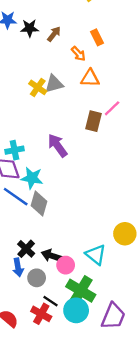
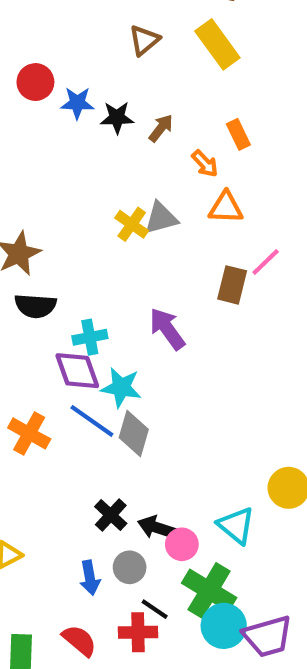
blue arrow: (18, 267) -> (90, 578), moved
cyan circle: (76, 310) -> (224, 626), moved
red cross: (41, 314) -> (138, 632), turned -30
purple trapezoid: (113, 316) -> (268, 636), turned 52

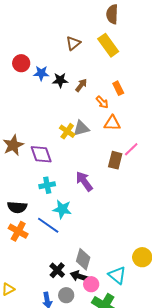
black semicircle: (35, 306) -> (17, 207), moved
purple diamond: (77, 371) -> (41, 154), moved
gray diamond: (134, 433) -> (83, 259), moved

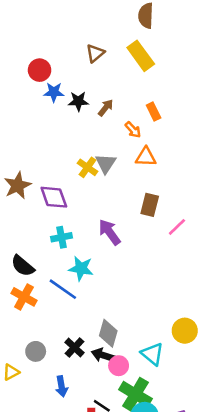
red circle: (21, 63) -> (40, 70), moved
gray triangle: (81, 128) -> (106, 163), turned -42
pink line: (131, 149) -> (177, 227), moved
black semicircle: (17, 207) -> (23, 266), turned 36
gray circle: (66, 295) -> (36, 351), moved

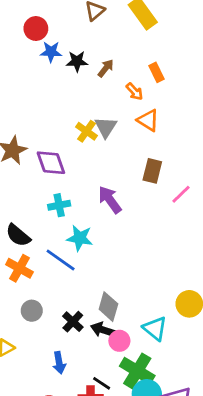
orange triangle: (146, 157) -> (148, 120), turned 30
gray circle: (36, 351) -> (32, 311), moved

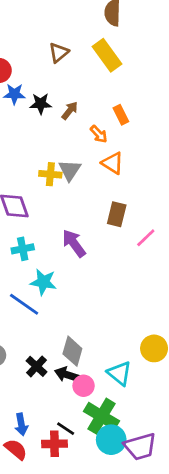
yellow cross: (87, 131) -> (50, 174), turned -30
blue arrow: (59, 363) -> (21, 424), moved

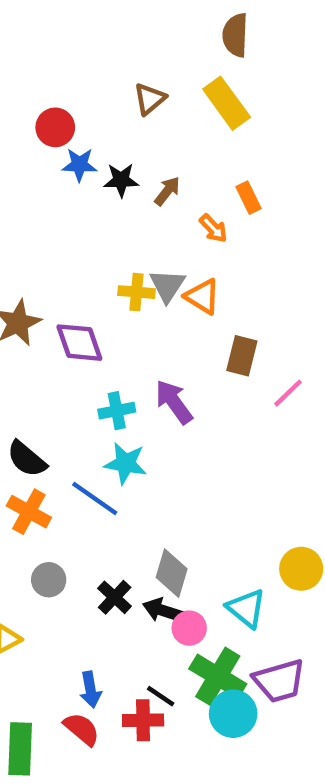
orange triangle: (113, 163) -> (202, 296), moved
cyan cross: (23, 249) -> (117, 411), moved
purple trapezoid: (140, 447) -> (279, 681), moved

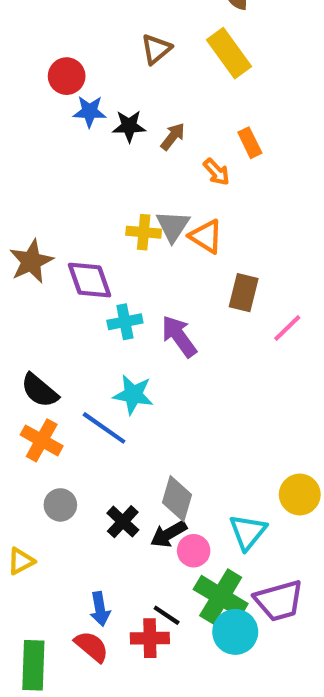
cyan cross: (117, 411) -> (125, 322), moved
cyan triangle: (246, 608) -> (248, 532), turned 30
black arrow: (163, 610) -> (169, 534), turned -48

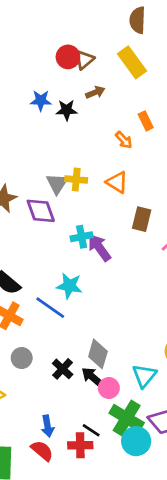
red circle: (67, 76) -> (68, 57), moved
brown arrow: (173, 136) -> (95, 92), moved, turned 30
gray triangle: (173, 226) -> (57, 184), moved
cyan cross: (125, 322) -> (82, 237), moved
black arrow: (169, 534) -> (93, 377), turned 70

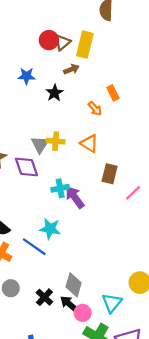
yellow rectangle: (132, 62) -> (85, 45), moved, turned 50
black star: (67, 110) -> (55, 93), moved, turned -30

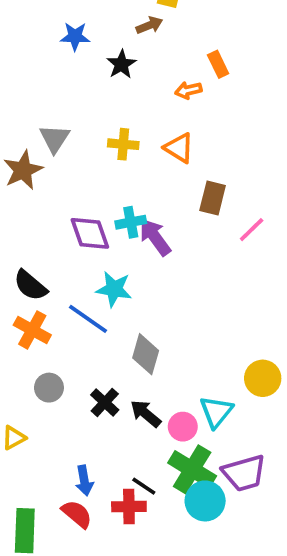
orange arrow: (95, 109) -> (188, 90), turned 120
gray triangle: (40, 145) -> (55, 139), moved
purple diamond: (26, 167) -> (90, 233), moved
gray diamond: (74, 285) -> (146, 354), moved
pink circle: (83, 313) -> (183, 427), moved

